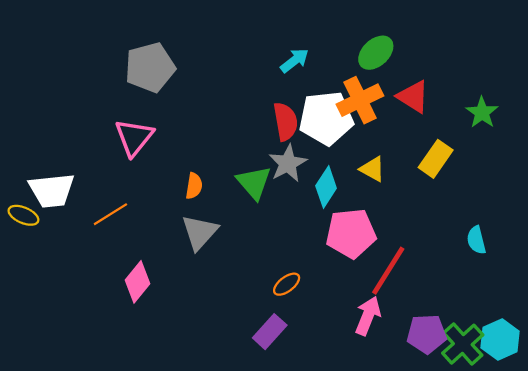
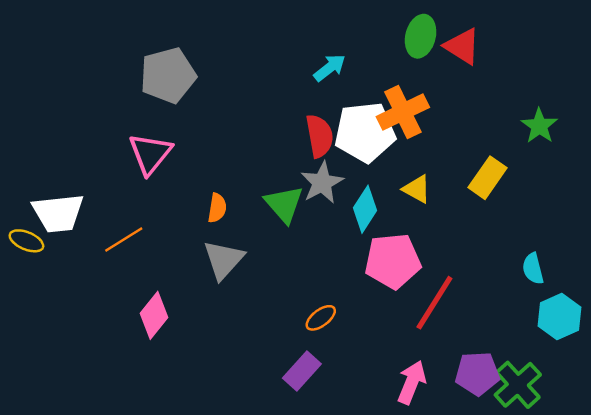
green ellipse: (376, 53) -> (421, 36), moved, turned -33
red triangle: (413, 97) -> (462, 46), moved
pink arrow: (368, 316) -> (412, 382), moved
cyan hexagon: (500, 340) -> (559, 317), moved

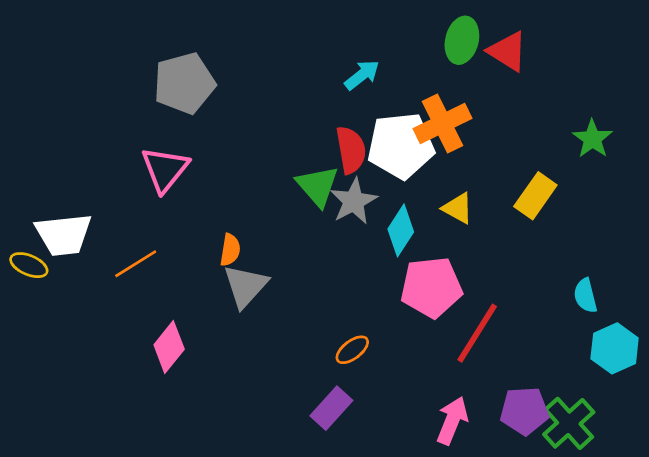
green triangle: (284, 204) -> (318, 186), moved
orange semicircle: (217, 208) -> (230, 250), moved

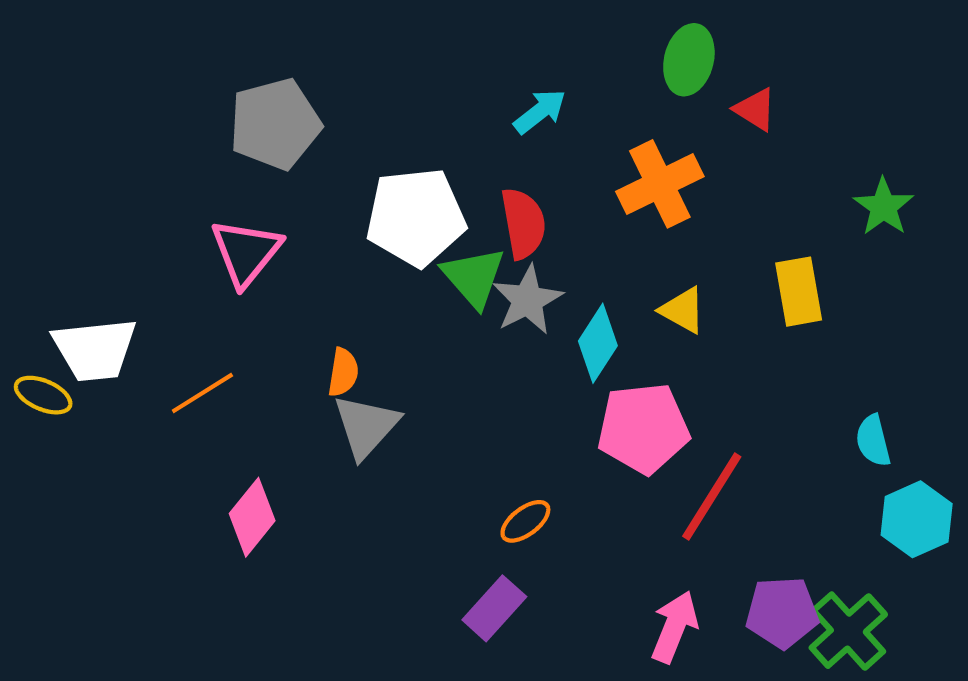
red triangle: (508, 51) -> (755, 109), moved, size x0.7
white pentagon: (401, 146) -> (416, 217), moved
yellow rectangle: (535, 196) -> (799, 292), turned -45

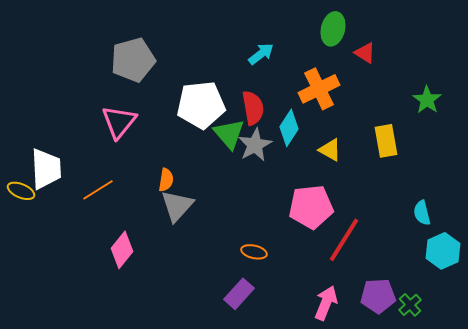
cyan diamond: (598, 343) -> (289, 128), moved
white trapezoid: (95, 350) -> (46, 169), turned -87
orange ellipse: (525, 521) -> (254, 252), turned 50
green cross: (848, 631) -> (410, 305), size x0.6

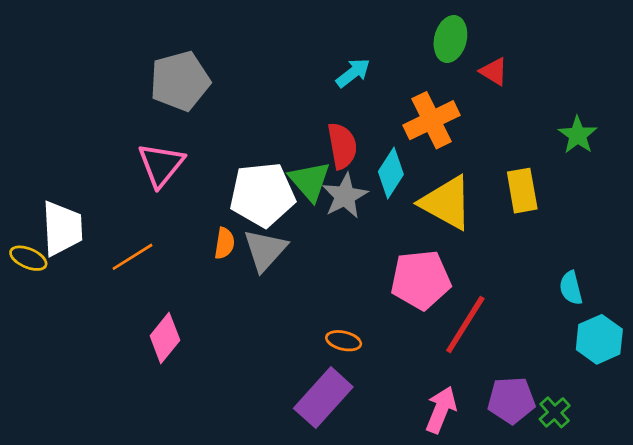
white pentagon: (201, 105) -> (262, 195), moved
yellow triangle: (330, 150) -> (446, 203), size x1.8
gray triangle: (177, 206) -> (265, 250), moved
purple rectangle: (239, 294) -> (323, 398), size x1.4

